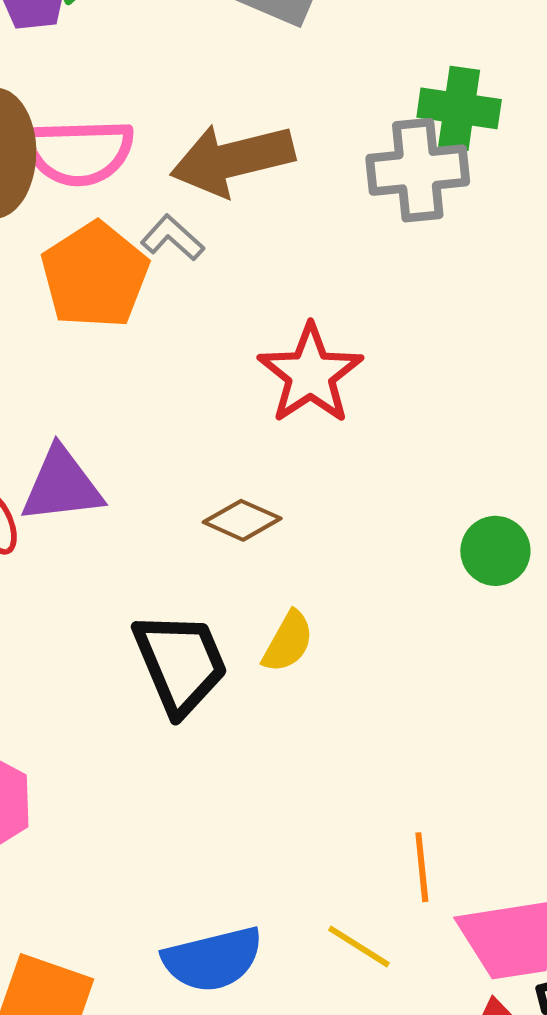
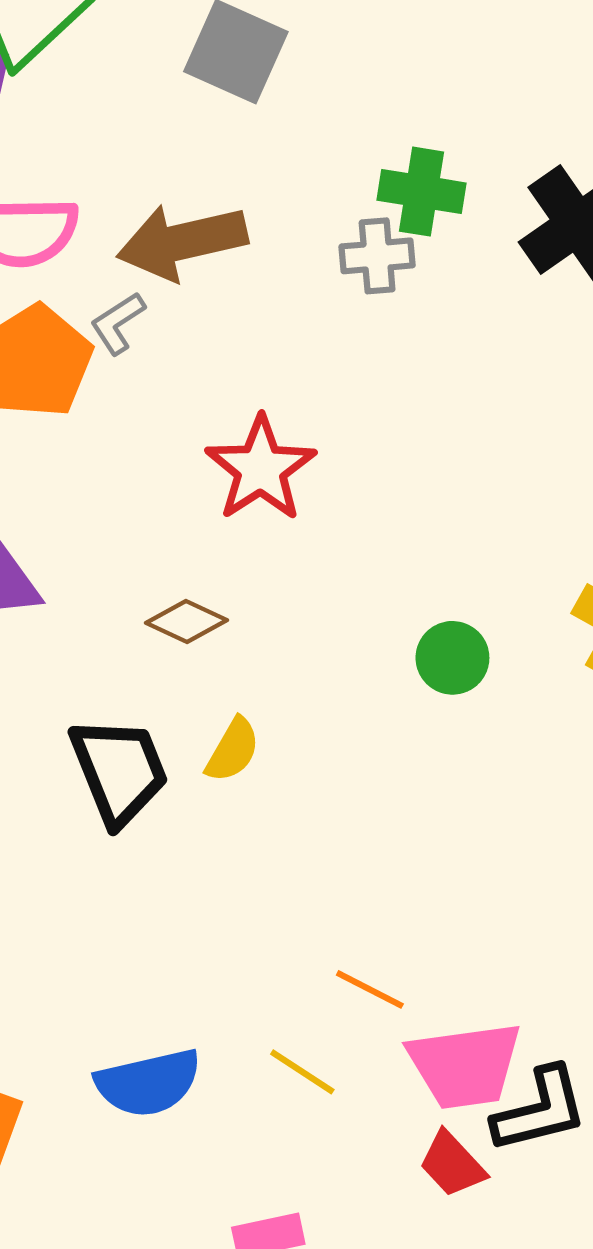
gray cross: (418, 170) -> (377, 256), size x0.7
gray L-shape: (172, 238) -> (118, 323), turned -76
orange line: (422, 867) -> (370, 989), turned -58

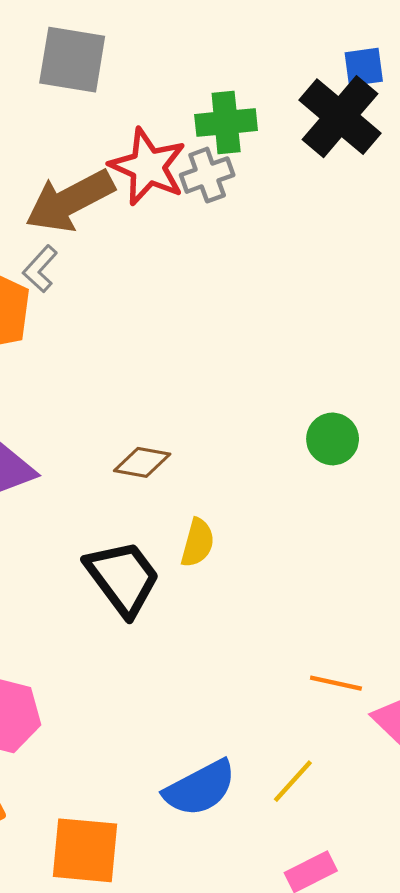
red star: (261, 469) -> (148, 167), moved
yellow line: (302, 1072) -> (293, 781), moved, turned -66

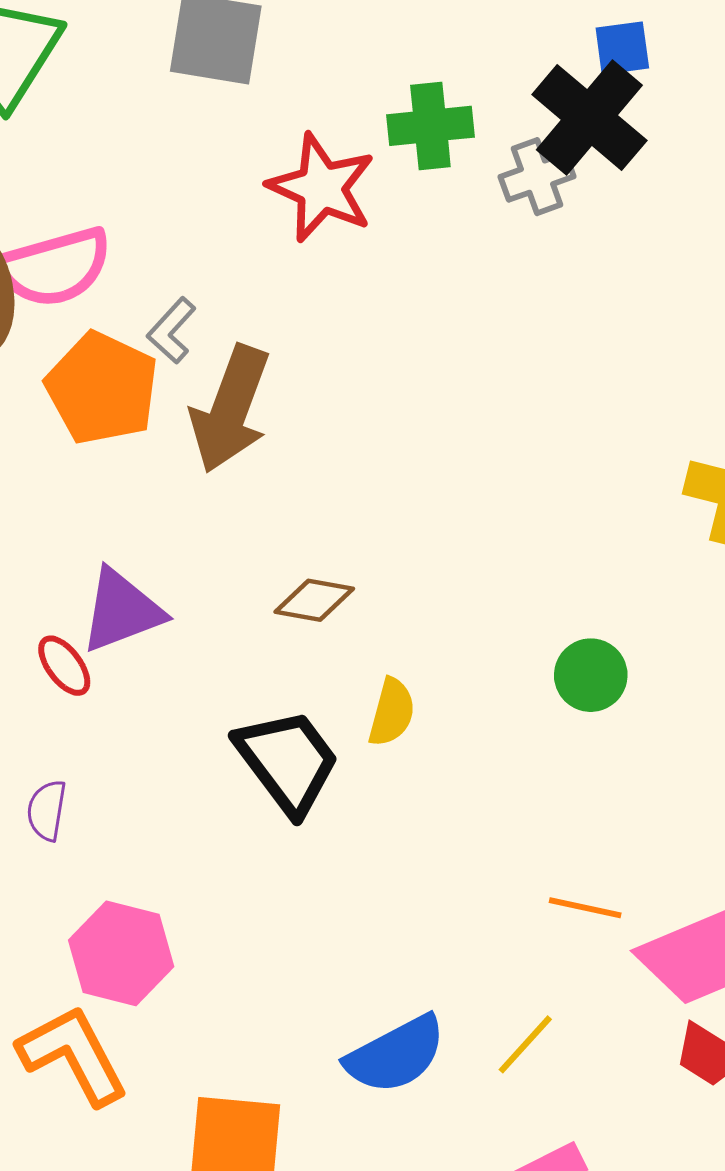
gray cross: (207, 175) -> (537, 177), moved
brown arrow: (70, 201) -> (230, 409), moved, turned -42
green circle: (333, 439) -> (591, 675), moved

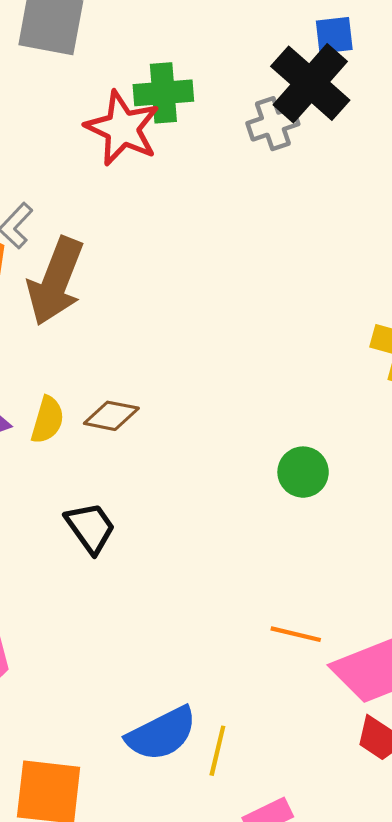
green cross: (430, 126) -> (163, 93), moved
yellow semicircle: (392, 712) -> (47, 420), moved
black trapezoid: (288, 761) -> (90, 528), size x0.7
yellow line: (525, 1044) -> (217, 751), moved, turned -30

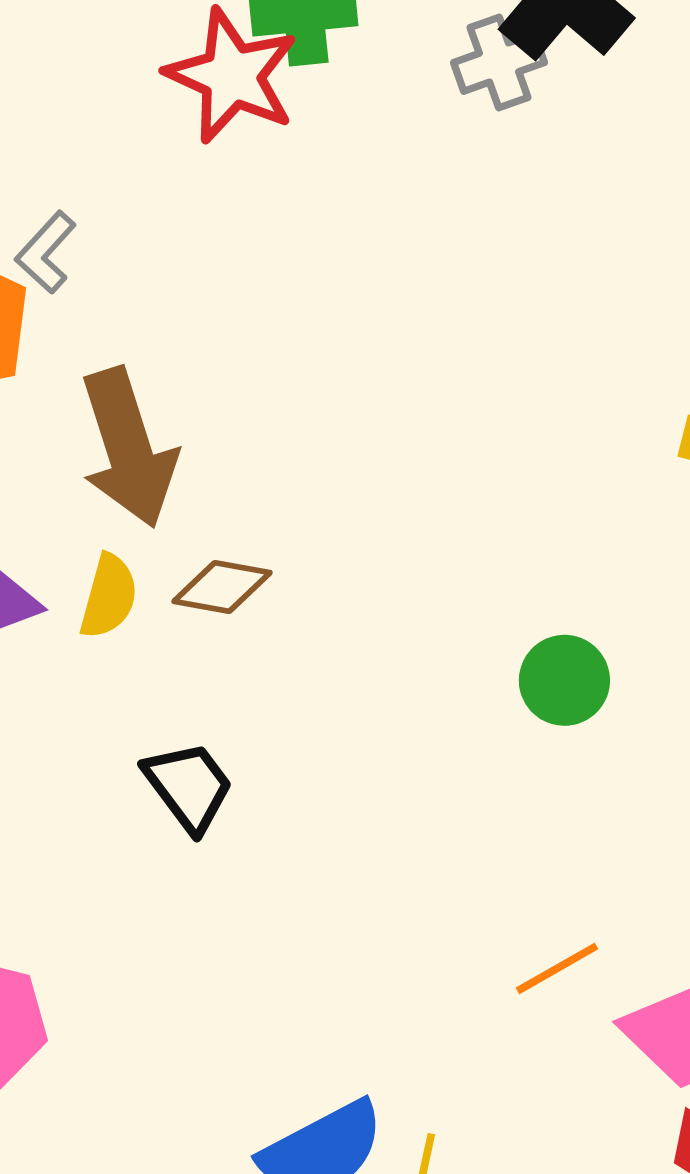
brown arrow: (56, 281) -> (128, 448), moved, turned -38
orange line: (296, 634) -> (557, 968), turned -42

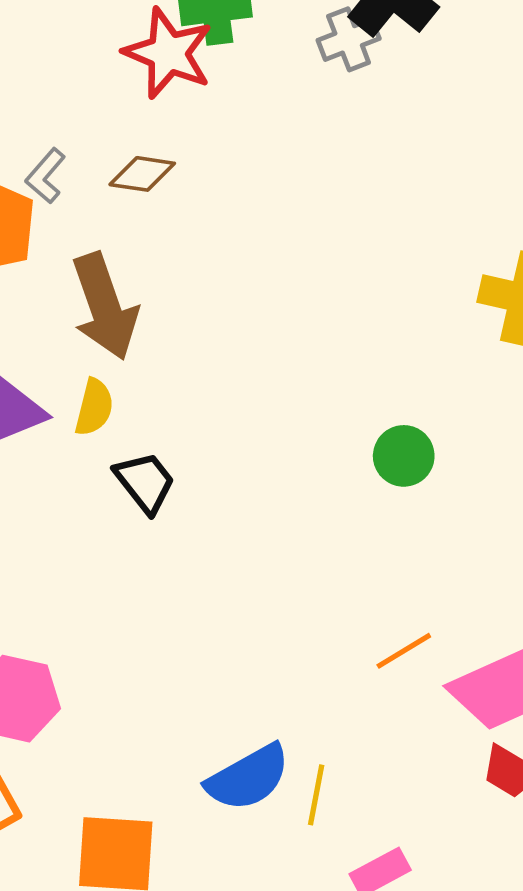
brown diamond: (222, 587) -> (142, 174), moved
black trapezoid: (189, 786) -> (145, 482), moved

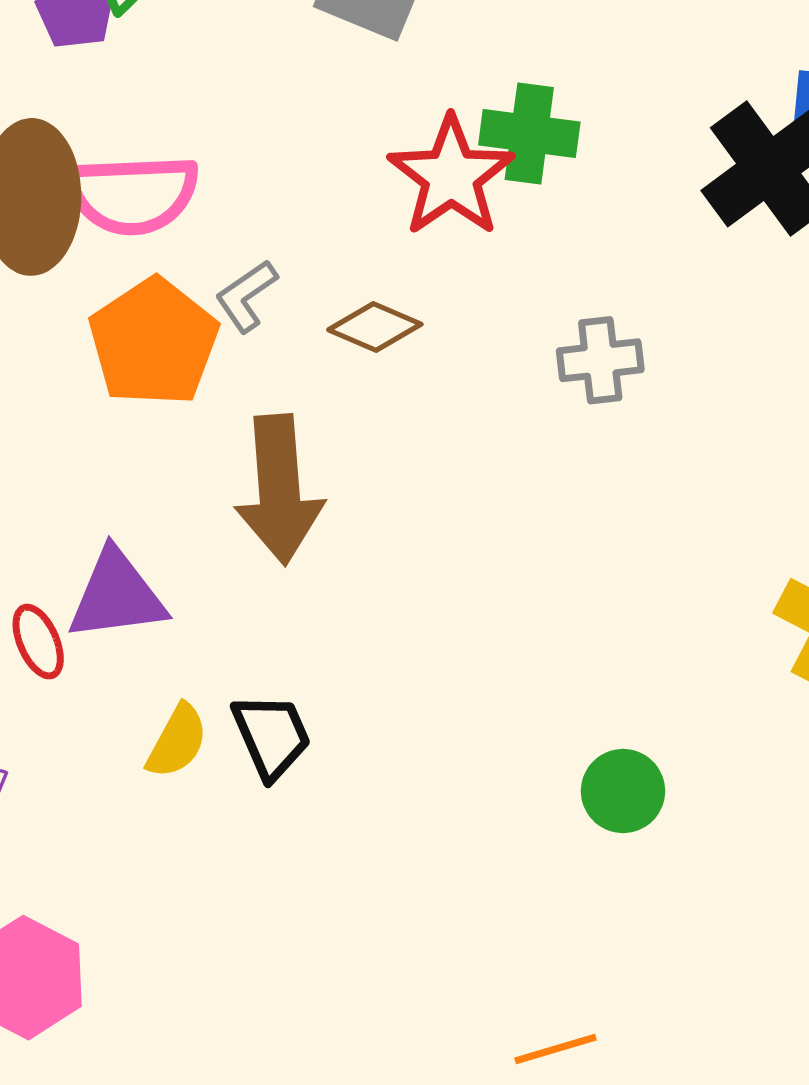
gray cross: (349, 39) -> (600, 360), moved
yellow semicircle: (94, 407) -> (177, 741), moved

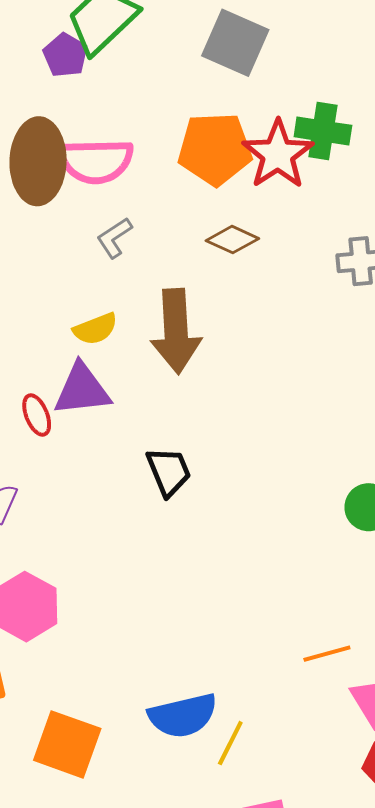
gray L-shape: (246, 296) -> (114, 238), moved
orange pentagon: (154, 342) -> (215, 149), moved, turned 30
yellow semicircle: (177, 741) -> (95, 329), moved, turned 39

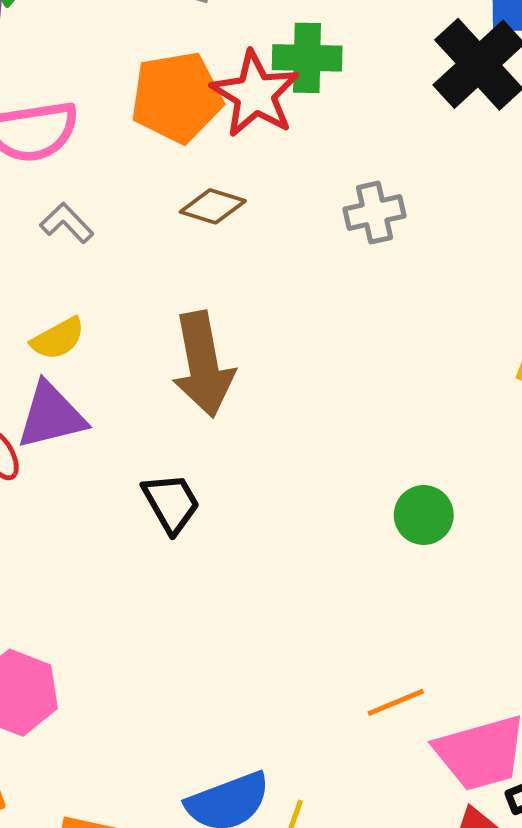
gray L-shape: (114, 238) -> (67, 223), turned 87
brown arrow: (176, 331) -> (203, 364), moved

